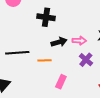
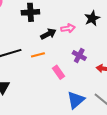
purple cross: (86, 60) -> (79, 55), moved
pink rectangle: (61, 82) -> (58, 72), turned -48

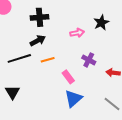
black arrow: (48, 34) -> (38, 41), moved
blue triangle: (76, 100) -> (73, 99), moved

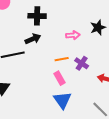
orange line: (48, 60) -> (62, 59), moved
blue triangle: (73, 99) -> (62, 100), turned -30

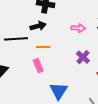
orange line: (62, 59) -> (43, 47), moved
pink rectangle: (59, 78) -> (38, 66), moved

